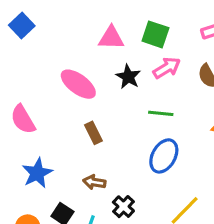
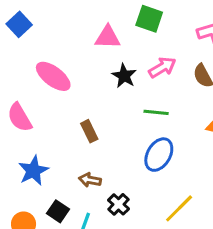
green square: (155, 34) -> (149, 19), moved
pink ellipse: (78, 84) -> (53, 76), moved

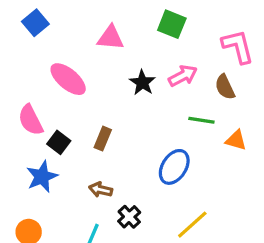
pink triangle: (108, 37) -> (111, 38), moved
green line: (156, 112) -> (201, 120), moved
brown rectangle: (89, 131) -> (103, 139), turned 45
black square: (58, 211) -> (59, 142), moved

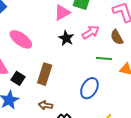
pink triangle: (111, 38) -> (62, 13), moved, turned -30
brown rectangle: (103, 139) -> (45, 74), size x1.5

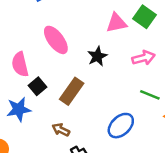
black star: (66, 38) -> (97, 56), moved

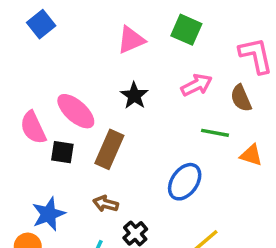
pink triangle: (116, 23) -> (131, 40), moved
pink ellipse: (56, 40) -> (76, 111), moved
black square: (37, 86) -> (62, 152), turned -30
blue star: (19, 109) -> (49, 214), moved

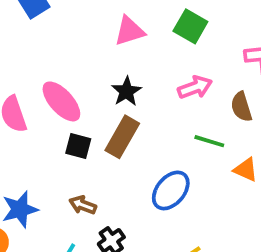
brown rectangle: (109, 149) -> (122, 137), moved
black square: (62, 152) -> (78, 146), moved

